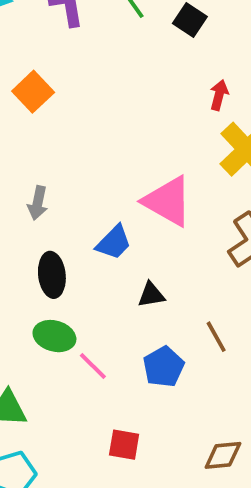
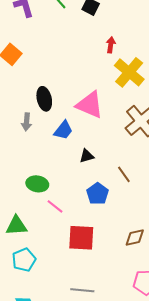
gray arrow: (38, 203) -> (27, 122), moved
black ellipse: (52, 275) -> (44, 99), moved
pink line: (93, 366) -> (55, 206), moved
red square: (124, 445) -> (81, 238), size x1.6

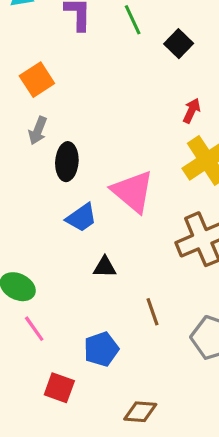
gray arrow: (27, 122) -> (38, 131), moved
blue pentagon: (98, 194) -> (101, 349), moved
red square: (81, 238) -> (59, 388), size x0.7

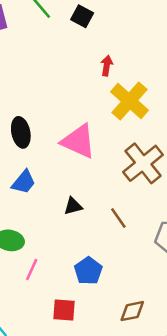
blue trapezoid: (81, 218) -> (24, 182), moved
brown line: (153, 312) -> (118, 218), moved
pink line: (34, 329) -> (32, 270), turned 75

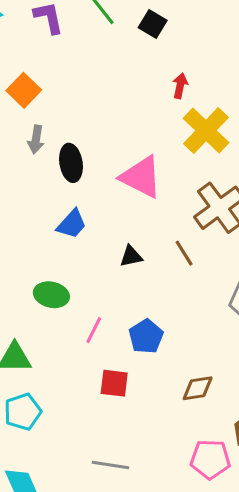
brown line: (118, 218) -> (184, 253), moved
pink line: (32, 270) -> (94, 330), moved

